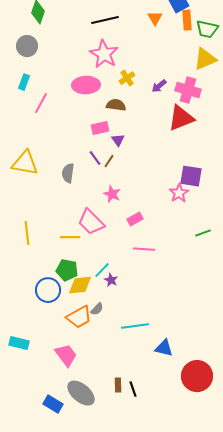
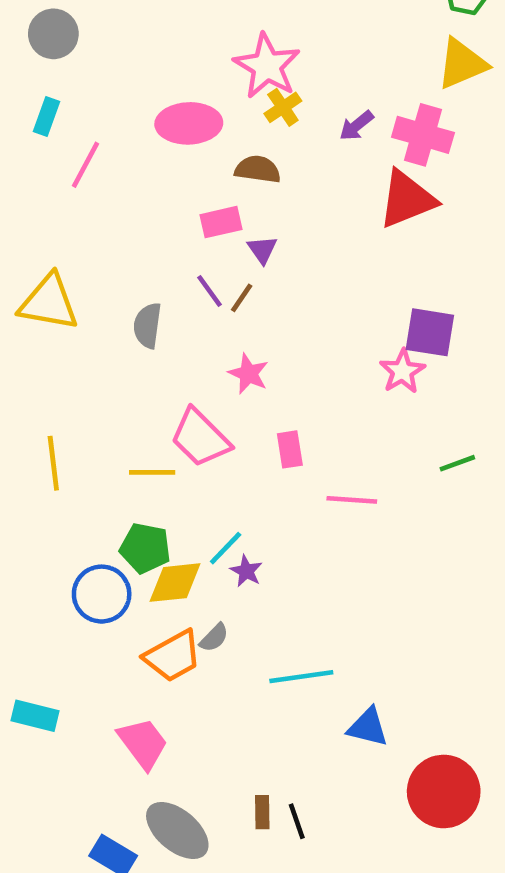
pink star: (104, 54) -> (267, 66), moved
pink rectangle: (135, 219) -> (290, 449), moved, turned -70
pink line: (144, 249) -> (352, 500), moved

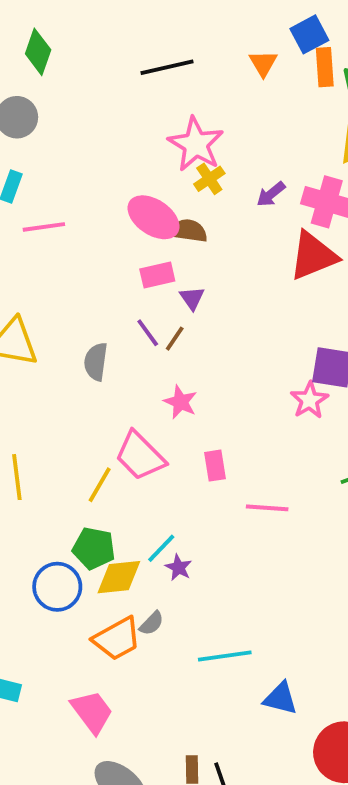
pink ellipse: (189, 123) -> (154, 217), moved, turned 36
pink line: (86, 165) -> (44, 227), turned 54
yellow line: (152, 472) -> (100, 485), turned -60

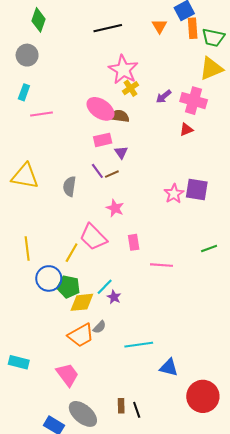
red triangle: (313, 256) -> (186, 130), size x0.5
brown line: (175, 339) -> (112, 174), turned 32
pink star: (309, 400) -> (174, 194), moved
blue circle: (57, 587) -> (49, 278), moved

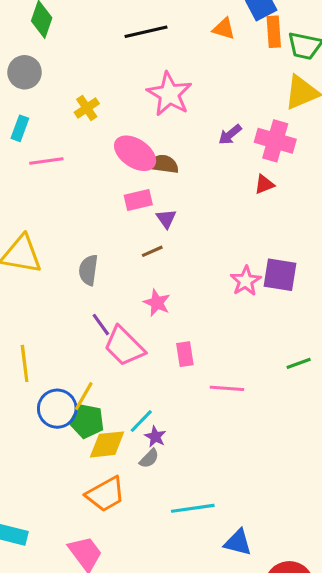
orange triangle: (159, 26) -> (224, 29), turned -42
yellow cross: (130, 88) -> (87, 108), moved
purple line: (97, 171) -> (101, 325), moved
yellow line: (72, 253) -> (84, 396), moved
gray semicircle: (99, 327) -> (149, 458), moved

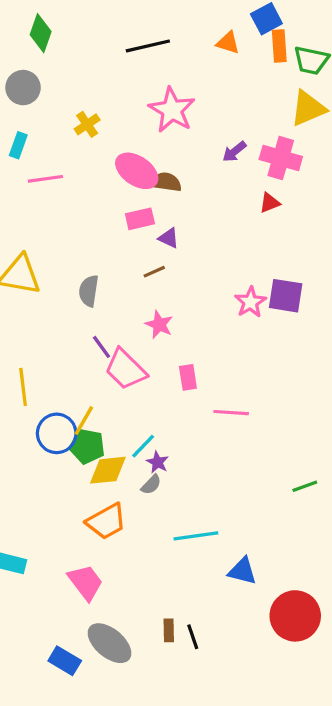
purple triangle: (166, 219) -> (169, 238), turned -30
green line: (299, 363) -> (305, 486), moved

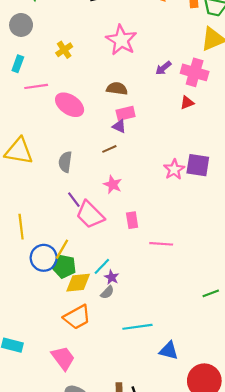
pink ellipse: (137, 171) -> (70, 105), moved
pink rectangle: (140, 219) -> (126, 113), moved

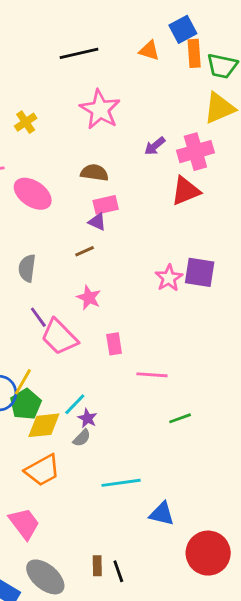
pink cross: (195, 72) -> (195, 152), turned -32
red triangle: (187, 103) -> (186, 191), size x1.6
green pentagon: (64, 266) -> (26, 404), turned 30
green line: (211, 293) -> (180, 418), moved

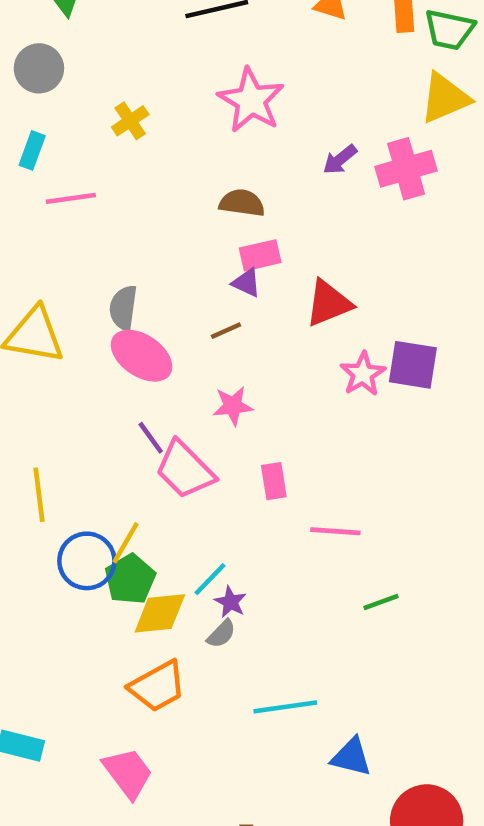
red triangle: (186, 191) -> (329, 303), moved
pink ellipse: (33, 194) -> (142, 356), moved
gray semicircle: (27, 268) -> (123, 308), moved
pink star: (89, 298) -> (233, 406), turned -30

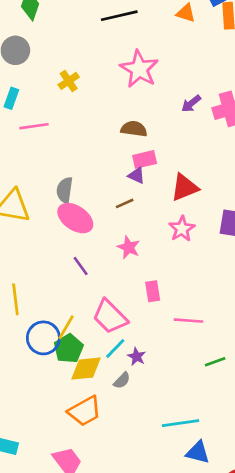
pink star: (363, 374) -> (182, 229), moved
pink star: (233, 406) -> (129, 247), turned 30
pink trapezoid: (185, 470) -> (110, 317), moved
purple star: (230, 602) -> (137, 357), moved
cyan line: (285, 707) -> (180, 423), moved

